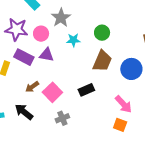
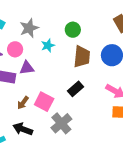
gray star: (61, 18) -> (29, 28), turned 30
gray cross: (62, 118) -> (61, 123), size x1.5

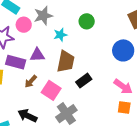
pink circle: (15, 49) -> (24, 25), moved
brown trapezoid: (82, 57) -> (66, 62), moved
brown arrow: (23, 103) -> (31, 81), moved

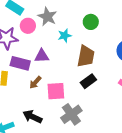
gray star: (43, 16) -> (47, 17), turned -30
brown trapezoid: (66, 62) -> (86, 56), moved
pink square: (51, 90) -> (56, 91), turned -36

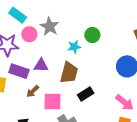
cyan star: (65, 36) -> (74, 47), moved
brown trapezoid: (86, 56) -> (69, 73), moved

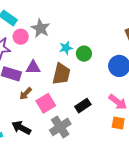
green circle: (92, 35) -> (84, 54), moved
black rectangle: (86, 94) -> (83, 106), moved
pink square: (53, 102) -> (46, 103), turned -30

